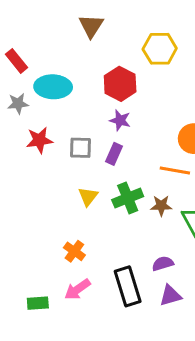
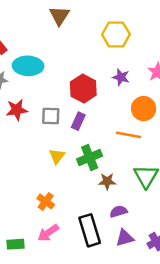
red hexagon: (120, 84) -> (83, 88), moved
purple star: (120, 120) -> (121, 77), moved
brown star: (161, 206) -> (107, 181), moved

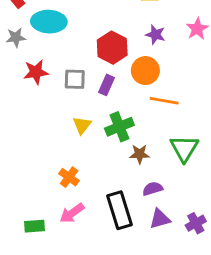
orange circle: (144, 109) -> (145, 71), moved

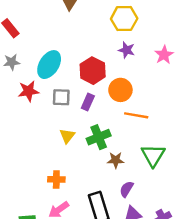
cyan ellipse: (49, 22) -> (49, 65), moved, turned -60
purple star: (155, 35) -> (127, 50), moved
orange cross: (69, 177) -> (56, 179), turned -35
purple semicircle: (153, 189) -> (127, 189), turned -42

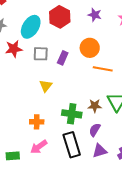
red hexagon: (93, 71) -> (60, 17), moved
green cross: (99, 137) -> (72, 114), moved, turned 30
brown star: (116, 160) -> (95, 106), moved

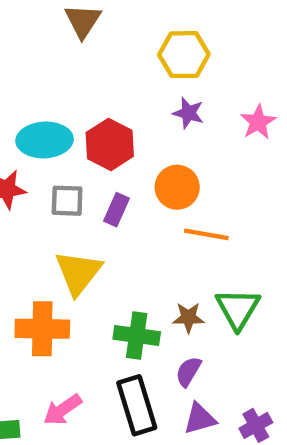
red hexagon: (60, 17) -> (110, 144), moved
cyan ellipse: (31, 27) -> (45, 140), turned 55
yellow triangle: (46, 86) -> (78, 273), size x1.6
orange cross: (37, 122) -> (42, 329), moved, size x1.6

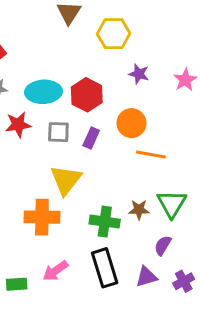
yellow hexagon: (184, 55) -> (114, 34), moved
purple semicircle: (188, 371) -> (163, 245), moved

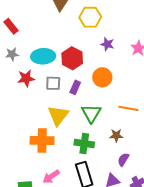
orange line: (151, 154) -> (128, 108), moved
green triangle: (172, 204) -> (91, 113), moved
brown star: (139, 210) -> (116, 135), moved

